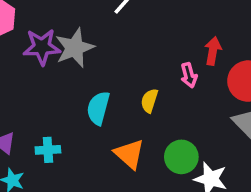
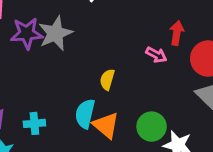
pink arrow: (189, 75) -> (156, 55), turned -45
yellow semicircle: (149, 101) -> (107, 80), moved
cyan semicircle: (98, 108) -> (85, 114), moved

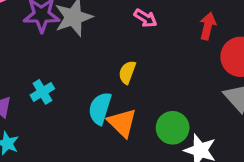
pink arrow: (156, 55) -> (145, 18), moved
cyan cross: (34, 123) -> (42, 92), moved, turned -30

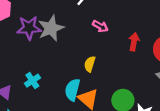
red arrow: (208, 26) -> (134, 42), moved

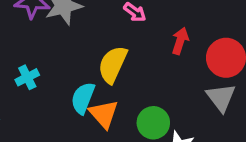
yellow semicircle: (90, 64) -> (113, 64), size x1.6

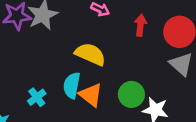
yellow semicircle: (113, 64) -> (90, 54), turned 100
cyan cross: (27, 77) -> (37, 97), moved

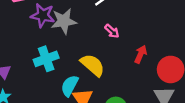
cyan cross: (37, 97) -> (46, 59), moved, size x1.5

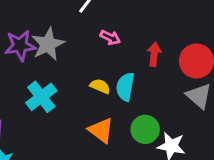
yellow semicircle: (93, 65) -> (100, 86), size x0.6
cyan semicircle: (70, 86) -> (125, 87), moved

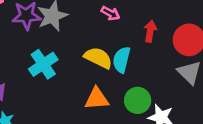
yellow semicircle: (100, 86) -> (98, 58), size x1.5
orange triangle: (101, 130) -> (97, 99), turned -45

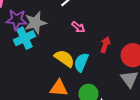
cyan cross: (43, 64) -> (25, 38), moved

